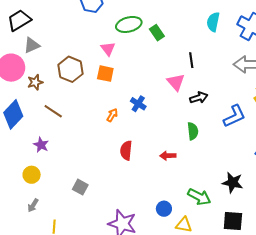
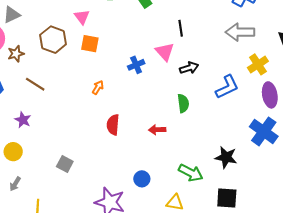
pink triangle: (108, 49) -> (82, 17), moved
blue cross: (138, 104) -> (136, 65), moved, turned 35
blue circle: (164, 209) -> (142, 179), moved

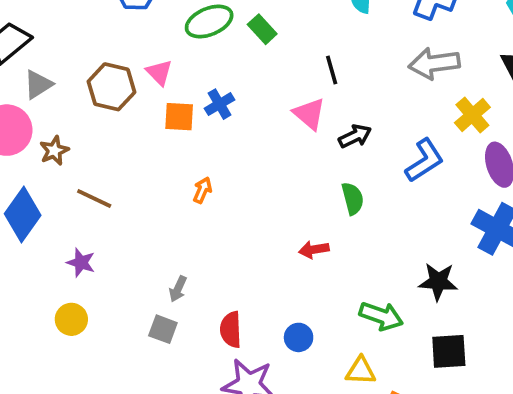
brown hexagon: (53, 40) -> (111, 87), moved
blue cross: (136, 65) -> (220, 104), moved
red semicircle: (113, 125) -> (231, 330), moved
gray arrow: (15, 184) -> (178, 289), moved

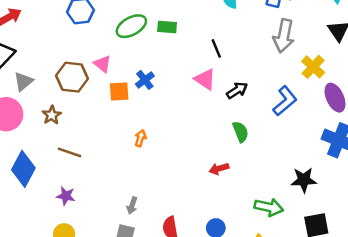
green rectangle: (262, 29) -> (167, 27), turned -36
gray arrow: (434, 63) -> (284, 36), turned -64
brown star: (54, 151) -> (52, 115), moved

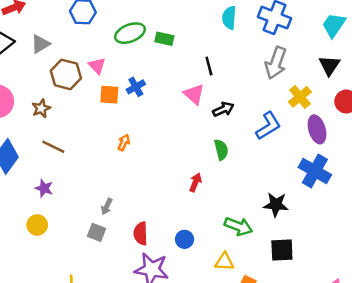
gray triangle: (23, 81) -> (40, 44), moved
red arrow: (219, 169) -> (195, 182), turned 120

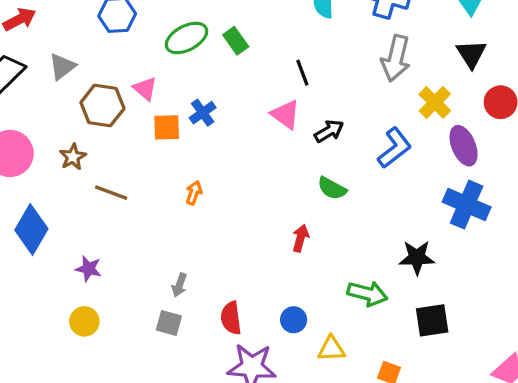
green rectangle: (164, 39) -> (236, 41), turned 48
brown line: (53, 147) -> (111, 193), moved
green semicircle: (221, 150) -> (332, 188), turned 138
yellow triangle: (224, 262) -> (331, 349), moved

